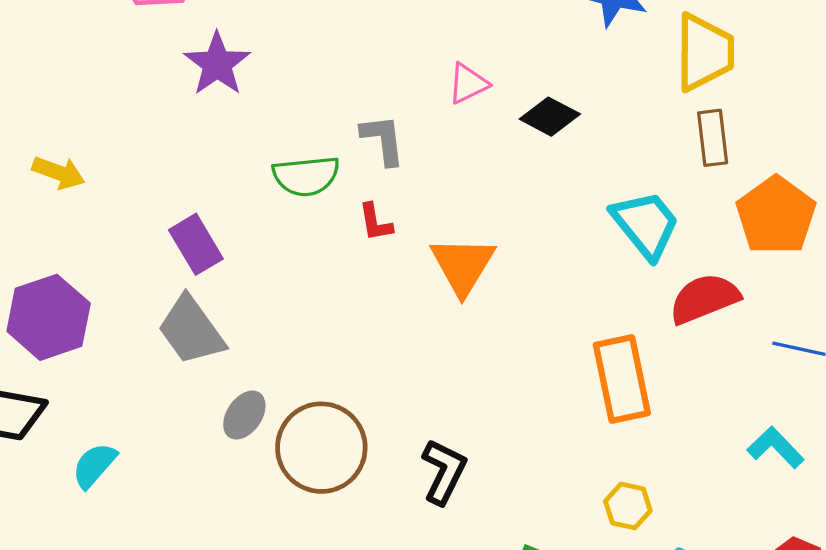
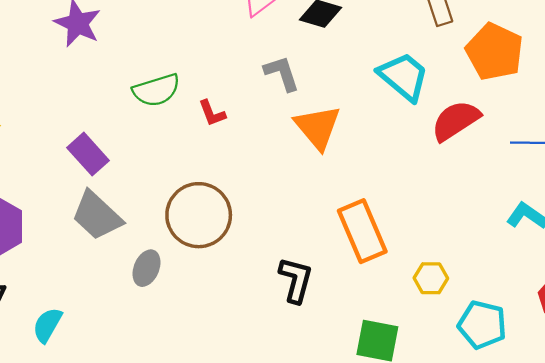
gray L-shape: (383, 140) -> (282, 73), moved
orange triangle: (463, 265) -> (318, 127), moved
orange rectangle: (622, 379) -> (362, 231), moved
brown circle: (321, 448) -> (199, 215), moved

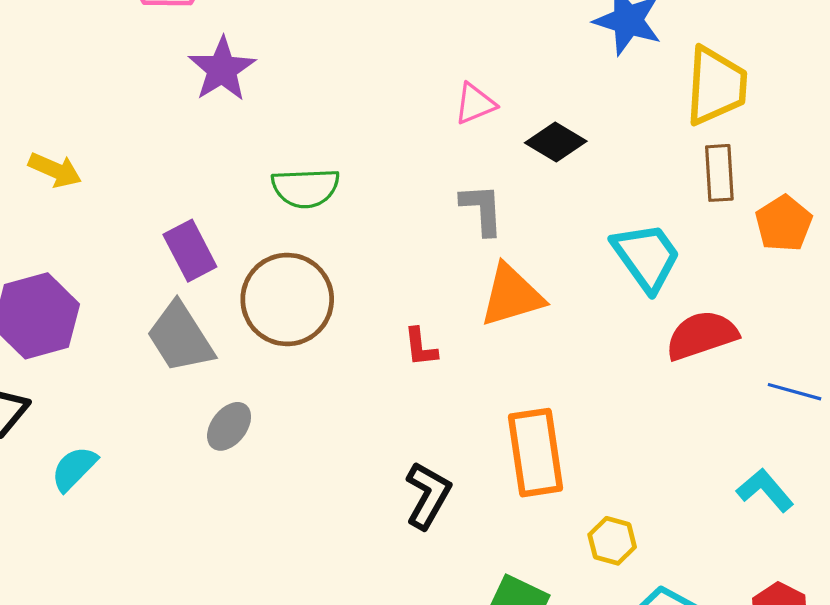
orange pentagon: (495, 52) -> (784, 223), moved, size x0.7
red L-shape: (212, 113) -> (421, 347), moved
orange triangle: (318, 127) -> (512, 295), turned 39
brown circle: (199, 215) -> (287, 299), moved

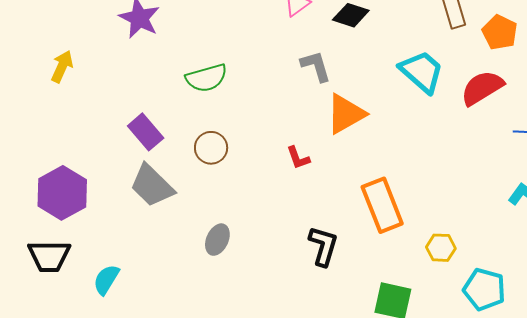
yellow arrow: (55, 170) -> (62, 66), moved, turned -76
brown circle: (287, 299) -> (211, 148), size x0.6
red semicircle: (702, 335) -> (482, 88), moved
gray ellipse: (229, 426) -> (217, 240), moved

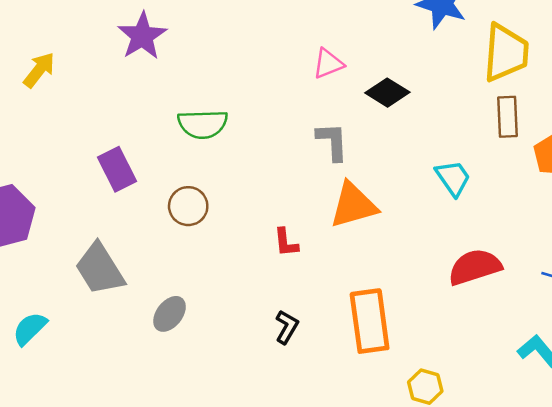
cyan trapezoid: (422, 72) -> (453, 178), size x0.7
red semicircle: (482, 88) -> (475, 267), moved
gray trapezoid: (152, 186) -> (100, 269), moved
black L-shape: (323, 246) -> (287, 327), moved, size x0.7

